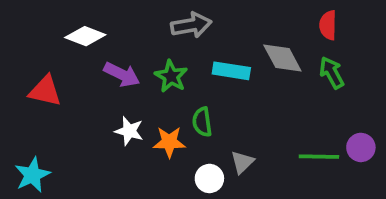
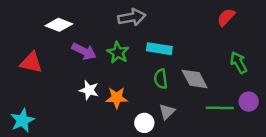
red semicircle: (328, 25) -> (226, 17), turned 42
gray diamond: (282, 58) -> (195, 79), moved
green arrow: (332, 73) -> (239, 63), moved
green semicircle: (202, 122) -> (161, 79), moved

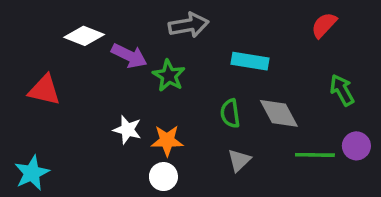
cyan rectangle: (159, 49) -> (250, 61), moved
purple arrow: (84, 51) -> (129, 56), moved
white circle: (144, 123) -> (163, 177), moved

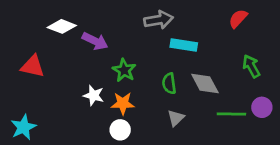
gray arrow: (189, 25) -> (159, 20), moved
green star: (169, 76) -> (124, 70), moved

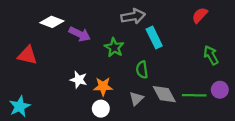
cyan rectangle: (184, 45) -> (154, 37), turned 55
green star: (124, 70) -> (114, 47), moved
gray diamond: (205, 83) -> (164, 94), moved
gray triangle: (176, 118) -> (136, 99), moved

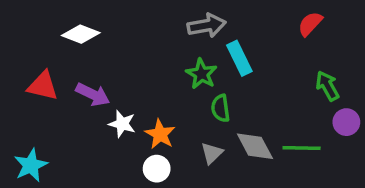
purple arrow: (80, 34) -> (93, 94), moved
green star: (114, 47) -> (201, 74), moved
orange star: (103, 86) -> (160, 134), turned 30
purple circle: (220, 90) -> (346, 122), moved

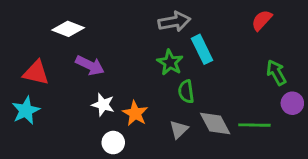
purple arrow: (93, 94) -> (90, 65), moved
cyan star: (31, 165) -> (26, 110), moved
white circle: (157, 169) -> (113, 143), moved

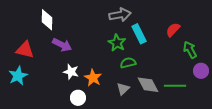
red semicircle: (262, 20) -> (173, 30), moved
white diamond: (68, 29) -> (47, 20), turned 70
green semicircle: (186, 92) -> (128, 63), turned 84

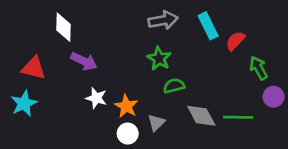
cyan rectangle: (139, 34) -> (208, 26), moved
gray triangle: (123, 89) -> (156, 123), moved
white circle: (78, 98) -> (128, 134), moved

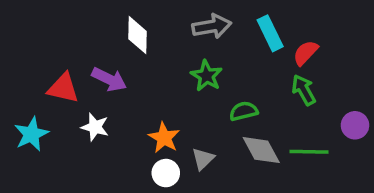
white diamond: (64, 27) -> (137, 35), moved
red triangle: (34, 68) -> (63, 88), moved
green arrow: (259, 68) -> (304, 90), moved
green semicircle: (174, 86) -> (244, 111), moved
white star: (96, 98) -> (95, 127), moved

